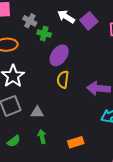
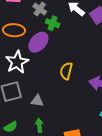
purple ellipse: (59, 55) -> (38, 42), moved

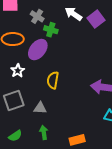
white star: (17, 62) -> (18, 71), size x0.6
yellow semicircle: (66, 71) -> (53, 80), moved

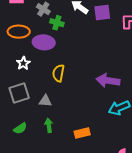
purple square: (96, 19) -> (102, 13), turned 30
purple ellipse: (38, 50) -> (44, 42), turned 55

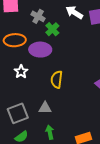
green cross: (57, 23) -> (52, 29), turned 32
gray square: (19, 93) -> (18, 113), moved

